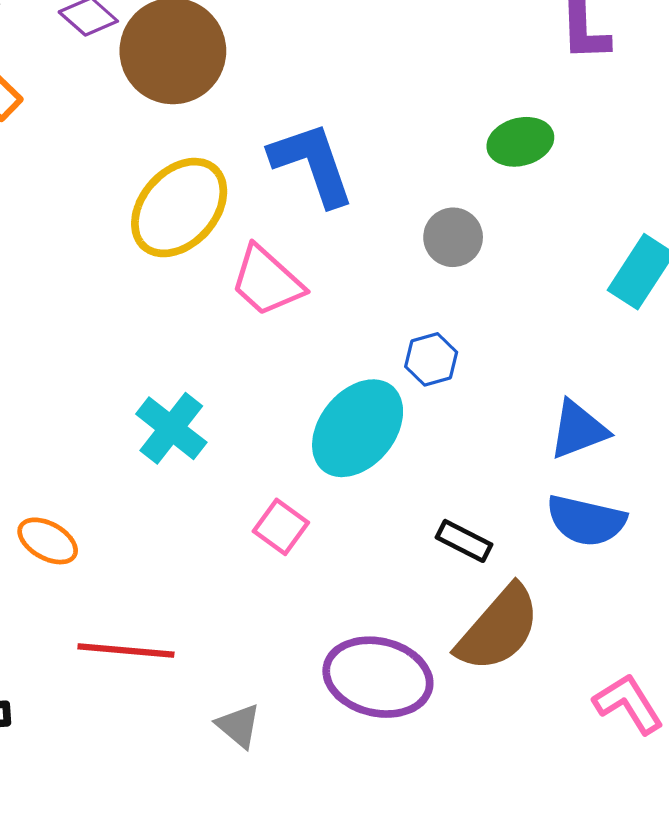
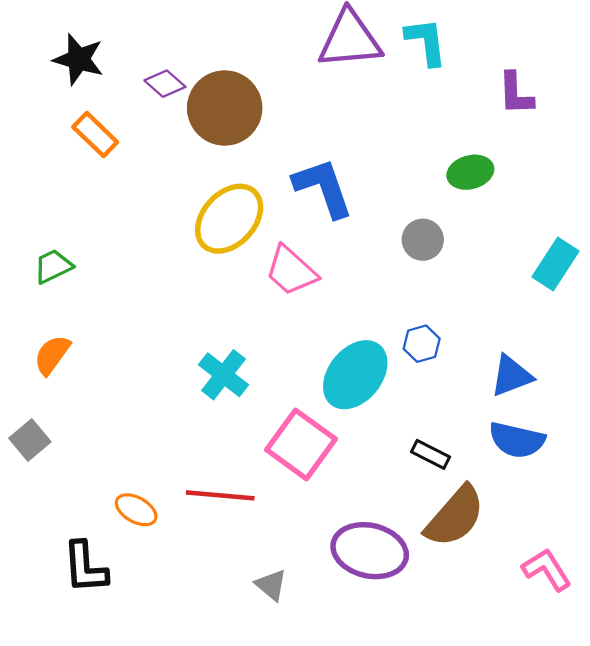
blue hexagon: (431, 359) -> (422, 344), moved
pink square: (281, 527) -> (301, 444), size x1.8
orange ellipse: (48, 541) -> (136, 510), moved
red line: (126, 651) -> (220, 495), moved

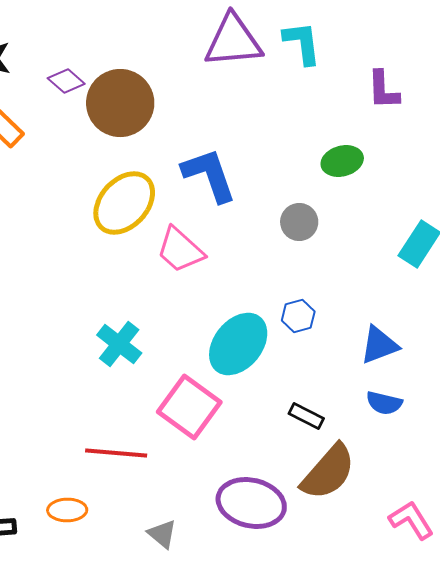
blue semicircle: (517, 440) -> (384, 403), size x0.7
orange ellipse: (136, 510) -> (67, 510), moved, turned -30

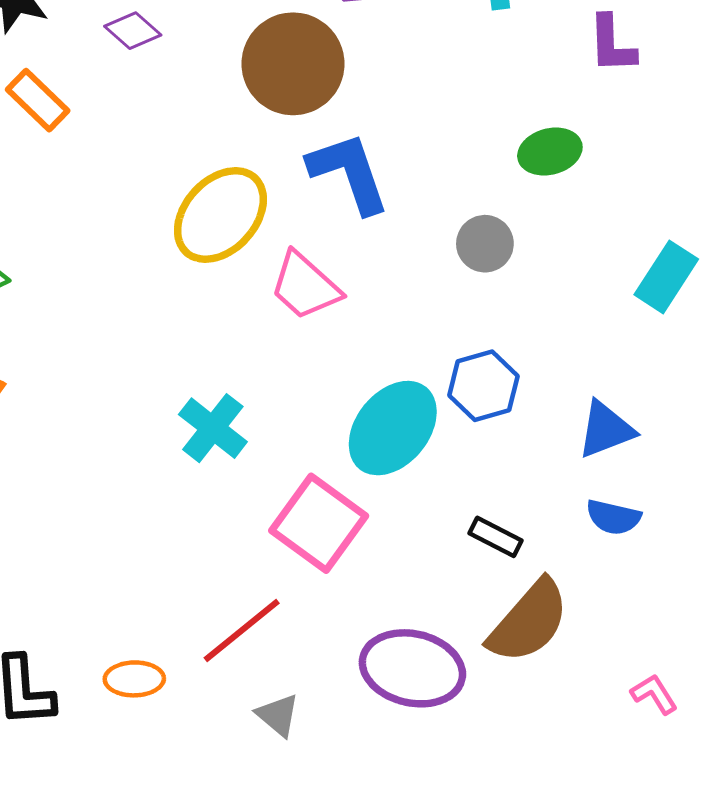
brown circle: (120, 103) -> (293, 64), moved
blue hexagon: (298, 316) -> (483, 386), size x1.4
red line: (116, 453) -> (242, 631), moved, turned -44
pink L-shape: (411, 520) -> (654, 694), size x0.7

